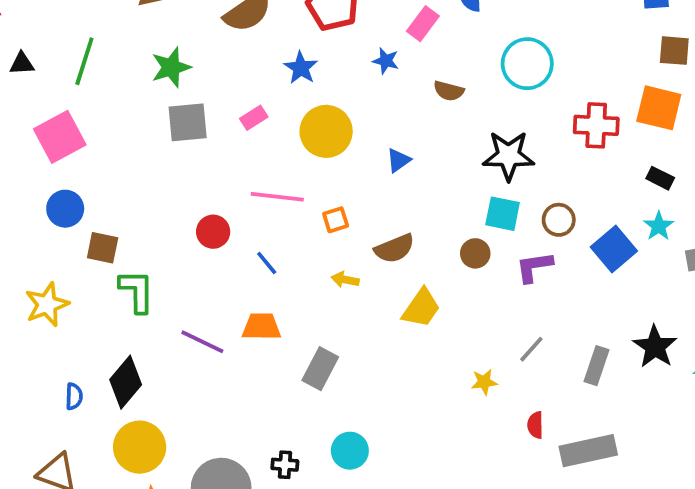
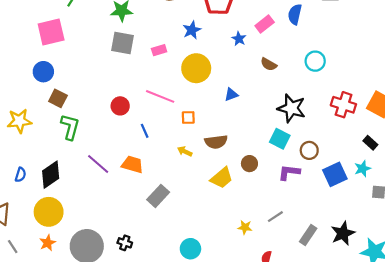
cyan circle: (527, 64) -> (315, 61), size x0.7
brown circle: (475, 253) -> (249, 164), moved
cyan circle: (350, 451) -> (190, 249), moved

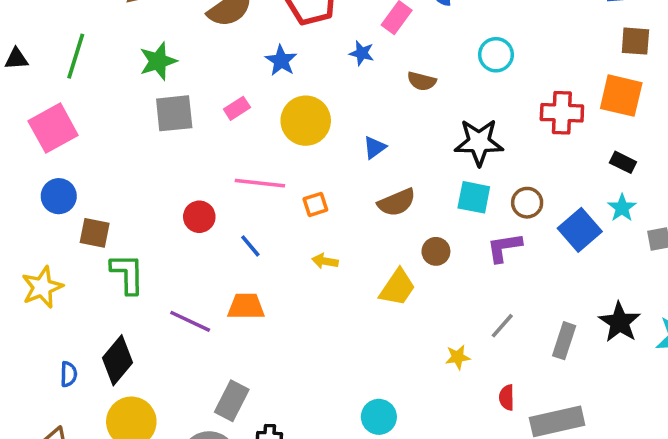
brown semicircle: (216, 142) -> (397, 202), moved
gray rectangle: (158, 196) -> (232, 401), moved

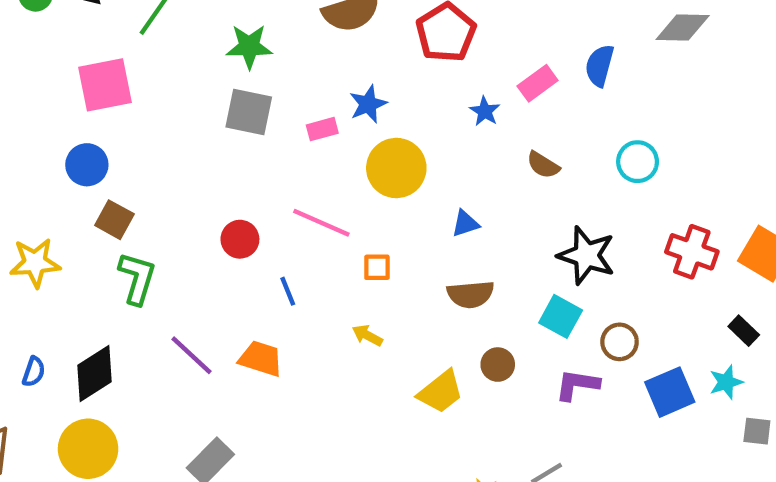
blue star: (281, 61) -> (368, 104), moved

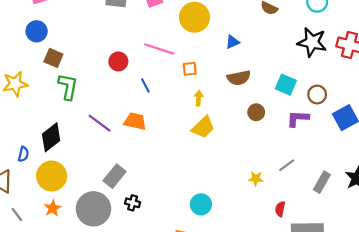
black star: (586, 255) -> (312, 42), moved
yellow arrow: (367, 335) -> (199, 98), moved, turned 72
blue semicircle: (34, 372) -> (23, 154), moved
yellow trapezoid: (441, 392) -> (203, 127), moved

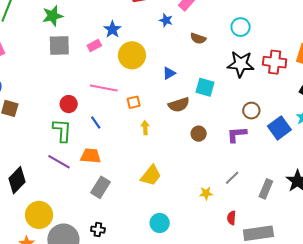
cyan square: (286, 85) -> (205, 87), moved
green L-shape: (68, 87) -> (62, 130), moved
yellow trapezoid: (203, 127) -> (151, 175), moved
yellow circle: (52, 176) -> (39, 215), moved
gray rectangle: (115, 176) -> (101, 187), moved

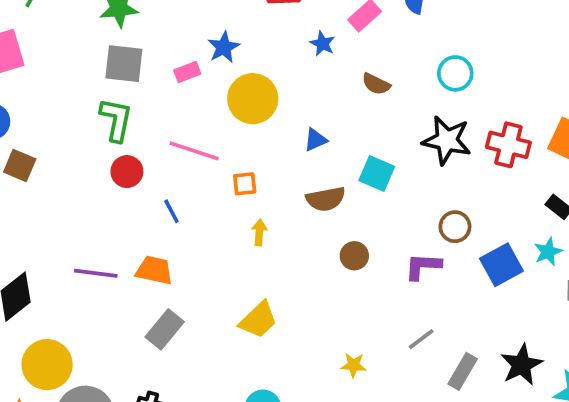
green L-shape: (62, 130) -> (116, 120), moved
purple line: (59, 162) -> (96, 273), turned -30
gray line: (232, 178) -> (421, 339), moved

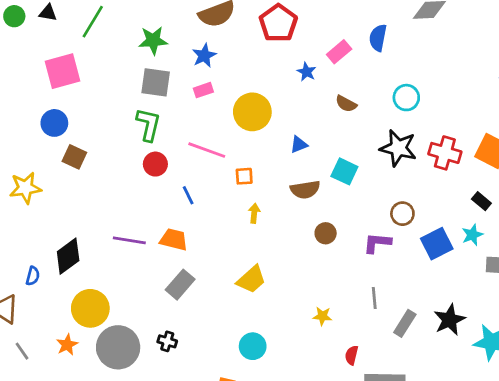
blue star: (224, 47) -> (204, 56), moved
gray line: (421, 339) -> (374, 298), turned -60

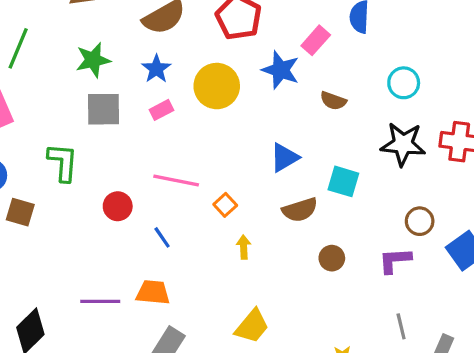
blue star: (306, 72) -> (281, 70), size x1.6
yellow circle: (252, 112) -> (217, 86), moved
green L-shape: (148, 125) -> (63, 162), moved
blue triangle: (299, 145) -> (284, 158), size x1.4
orange square: (244, 176) -> (225, 205), turned -30

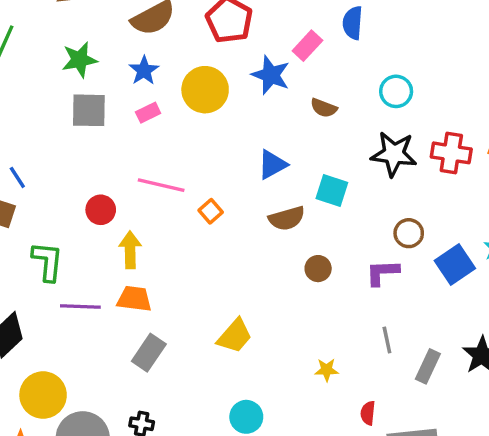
green L-shape: (63, 162) -> (48, 261), moved
blue line: (162, 237) -> (17, 177), moved
yellow arrow: (244, 247) -> (130, 250), moved, size x1.5

